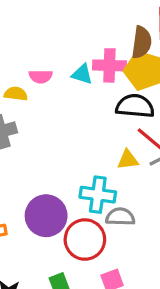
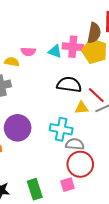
black semicircle: (135, 106) -> (69, 85), moved
purple circle: (46, 216) -> (18, 128), moved
red circle: (85, 240) -> (80, 164), moved

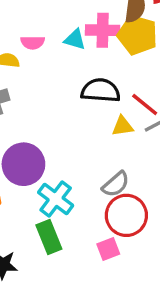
cyan cross: (61, 129) -> (56, 199), moved, turned 30
gray semicircle: (75, 144) -> (116, 184), turned 138
green rectangle: (35, 189) -> (49, 237), moved

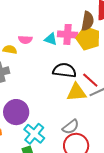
yellow triangle: (123, 126) -> (77, 92), size x1.5

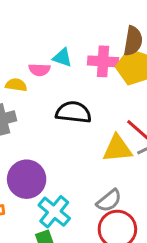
cyan triangle: (51, 39) -> (62, 58), moved
black semicircle: (64, 70) -> (73, 112), moved

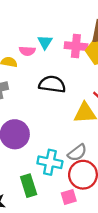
cyan triangle: (62, 58) -> (45, 42), turned 42
cyan cross: (54, 212) -> (50, 162), moved, turned -30

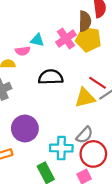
cyan triangle: (45, 42) -> (37, 40), turned -40
pink cross: (76, 46) -> (66, 39), turned -30

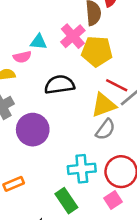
yellow pentagon: (88, 39) -> (97, 51), moved
purple circle: (25, 128) -> (33, 130), moved
gray semicircle: (85, 135) -> (105, 129), moved

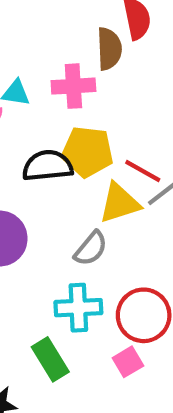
pink cross: (73, 36) -> (73, 86), turned 35
yellow pentagon: (97, 51) -> (87, 152), moved
gray semicircle: (105, 129) -> (91, 248), moved

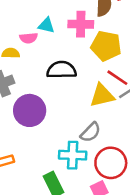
yellow pentagon: (87, 152) -> (106, 46), moved
gray semicircle: (91, 248) -> (91, 132), moved

